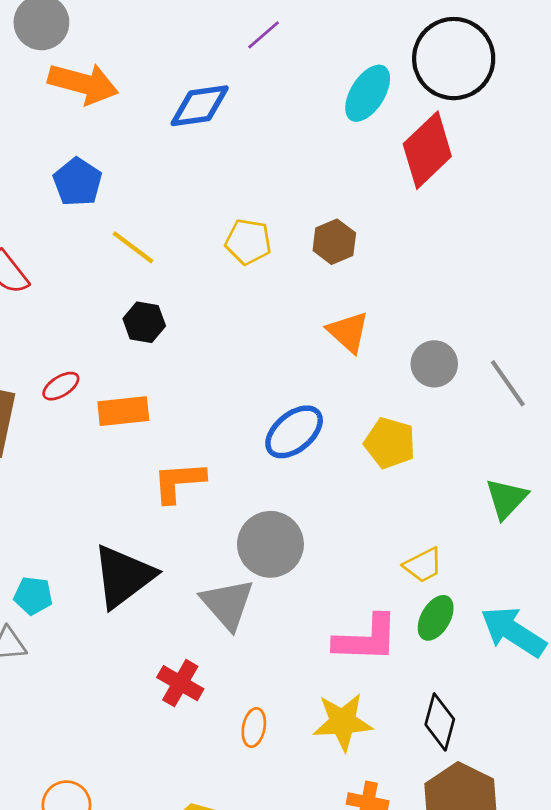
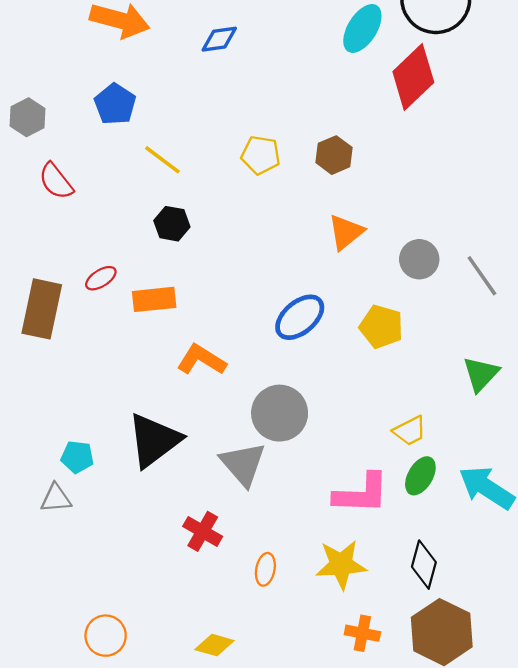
blue diamond: (200, 106) -> (219, 39), size x0.7
orange triangle: (348, 332) -> (346, 232), turned 39
orange L-shape: (179, 482) -> (201, 360), turned 36

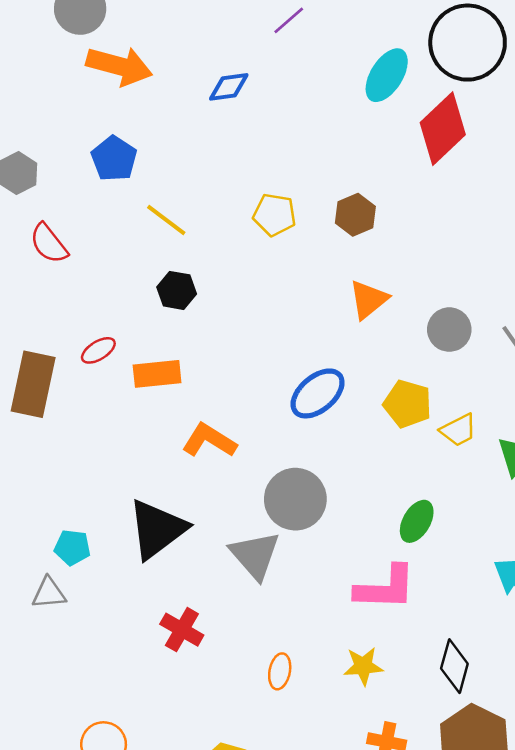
yellow trapezoid: (410, 431) -> (458, 430), moved
green ellipse: (420, 476) -> (417, 521), moved
red cross: (203, 531) -> (182, 630), moved
yellow star: (341, 565) -> (363, 666), size x0.7

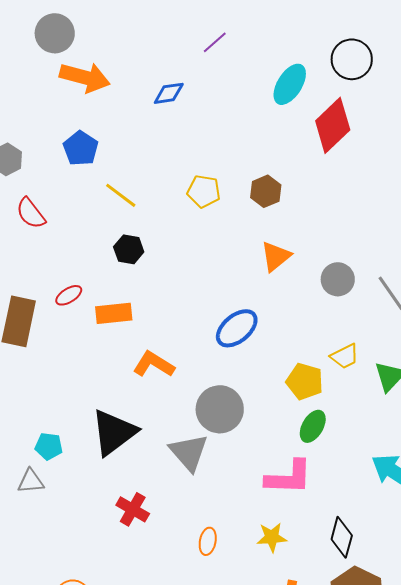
black circle: (468, 43) -> (352, 59), size x0.7
yellow pentagon: (408, 404) -> (305, 381), moved

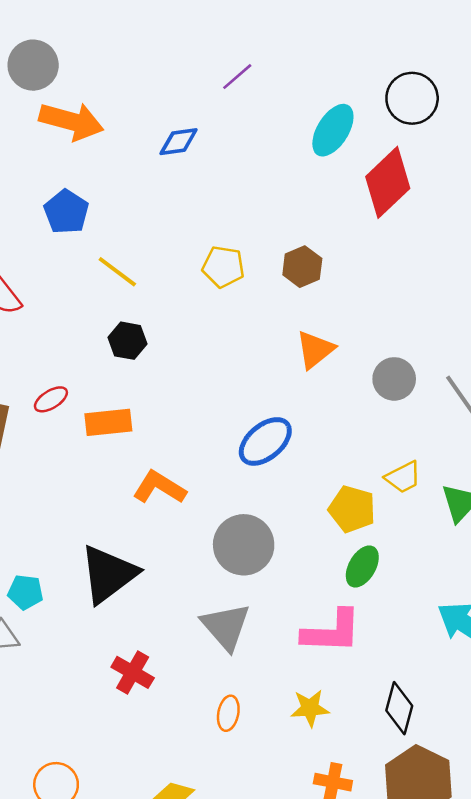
gray triangle: (189, 452) -> (226, 626), moved

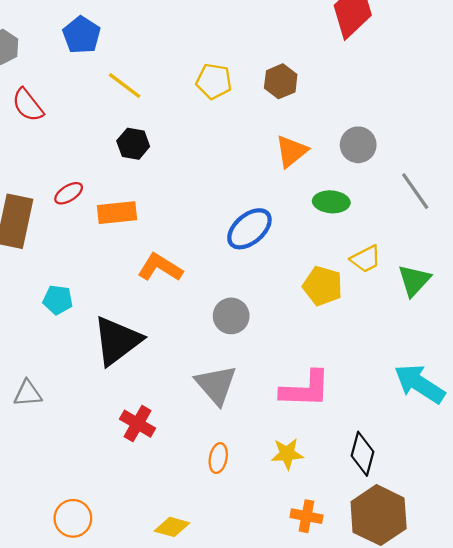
gray circle: (394, 379) -> (358, 145), moved
gray circle: (244, 545) -> (231, 316), size x0.7
green ellipse: (362, 567) -> (331, 202), moved, turned 64
cyan pentagon: (25, 592) -> (58, 300), moved

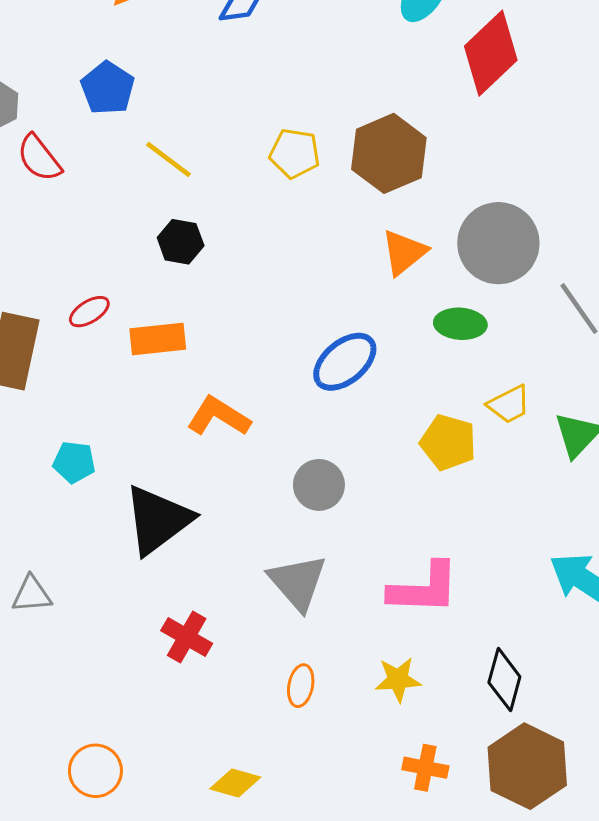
brown hexagon: (281, 81) -> (389, 153), size x1.6
red semicircle: (28, 105) -> (39, 158), moved
gray circle: (358, 145) -> (498, 243), size x1.6

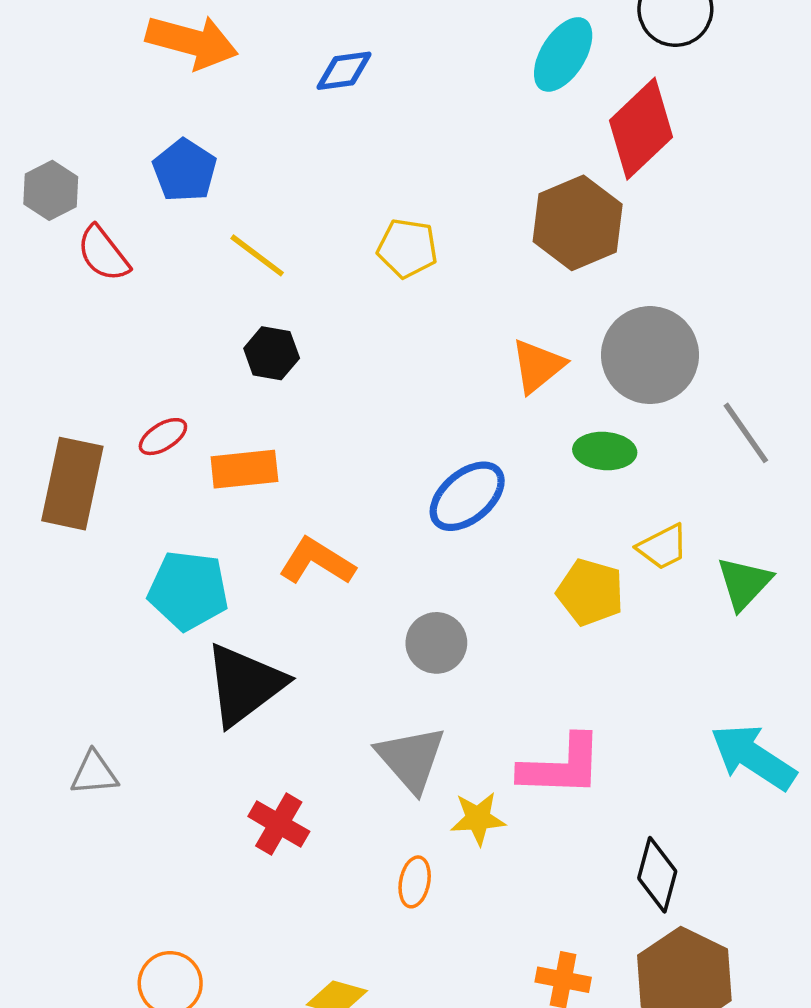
brown hexagon: (389, 153) -> (578, 223), moved
cyan pentagon: (74, 462) -> (188, 590), moved, size x1.6
yellow star: (398, 680) -> (478, 819), moved

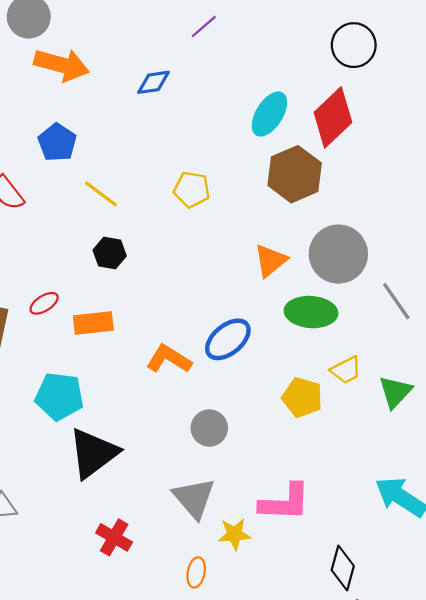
cyan ellipse: (563, 54) -> (269, 114), moved
green ellipse: (605, 451) -> (311, 312), size x1.4
orange L-shape: (317, 561) -> (169, 359), moved

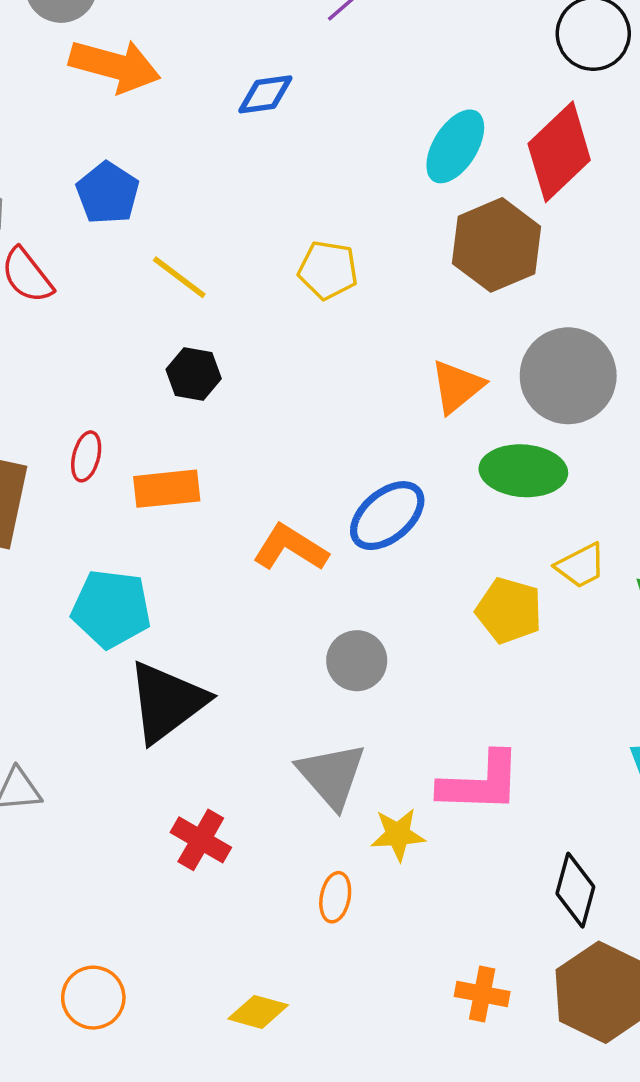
red ellipse: (44, 303) -> (86, 456), turned -44

